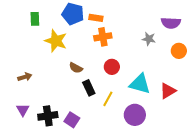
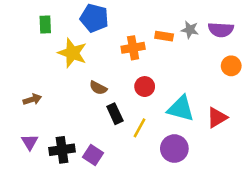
orange rectangle: (96, 18) -> (164, 36), moved
gray star: (149, 39) -> (190, 30), moved

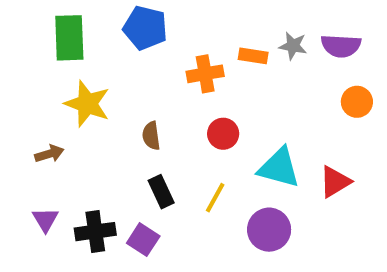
green rectangle: (45, 25) -> (69, 38), size x1.6
yellow star: (72, 53) -> (87, 104), moved
brown semicircle: (98, 88) -> (151, 136), turned 54
black rectangle: (115, 114) -> (161, 192), moved

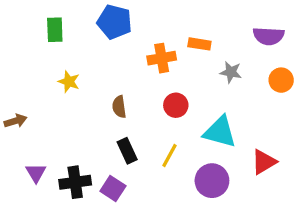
green rectangle: (69, 38) -> (55, 30), size x0.7
gray star: (293, 46) -> (231, 72), moved
yellow star: (87, 104) -> (69, 82), size x0.6
brown arrow: (49, 154) -> (15, 121), moved
red triangle: (335, 182) -> (264, 162), moved

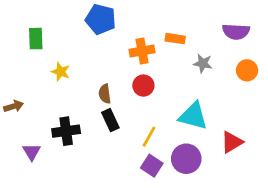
green rectangle: (55, 30) -> (36, 39), moved
red circle: (176, 105) -> (143, 86), moved
black rectangle: (127, 151) -> (110, 120), moved
black cross: (75, 182) -> (66, 131), moved
purple square: (113, 189) -> (152, 166), moved

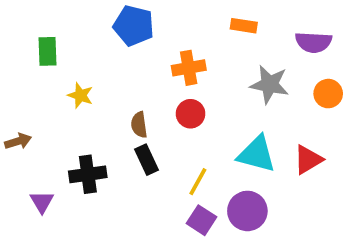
orange rectangle: (175, 39) -> (244, 26), moved
gray star: (203, 63) -> (269, 84), size x1.5
red triangle: (232, 142) -> (308, 160), moved

